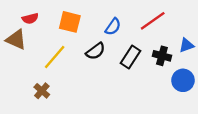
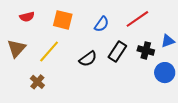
brown triangle: (16, 39) -> (16, 48), moved, turned 48
black semicircle: (96, 51) -> (88, 59), moved

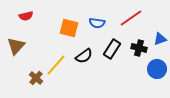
orange square: (63, 20) -> (69, 28), moved
blue semicircle: (102, 24) -> (97, 23), turned 63
yellow line: (49, 51) -> (56, 65), moved

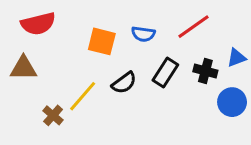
red semicircle: (26, 16) -> (38, 24), size x1.6
brown triangle: (16, 46) -> (23, 68), turned 48

